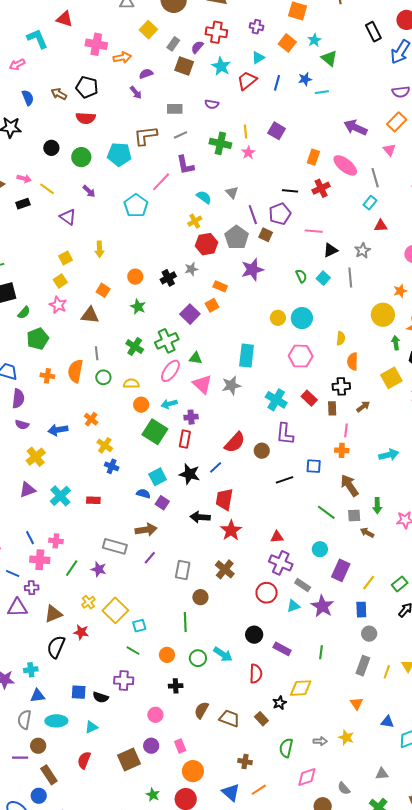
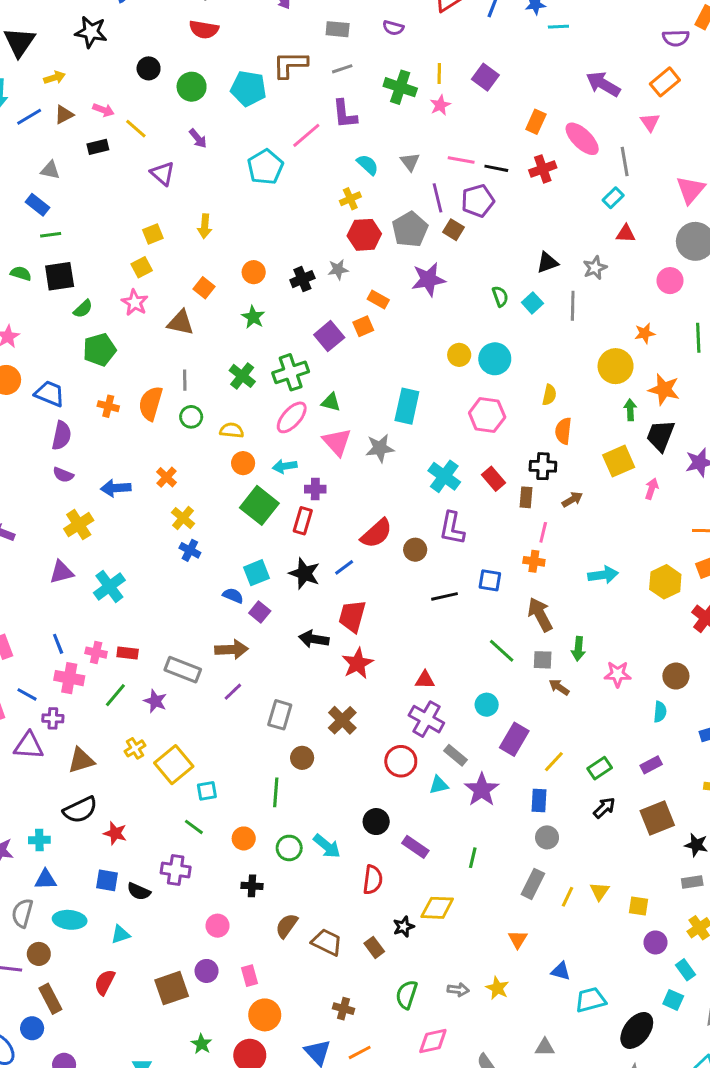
pink line: (314, 231) -> (461, 160), moved
red rectangle: (93, 500) -> (128, 653), moved
red star: (81, 632) -> (115, 833), moved
black semicircle: (56, 647) -> (80, 810), turned -145

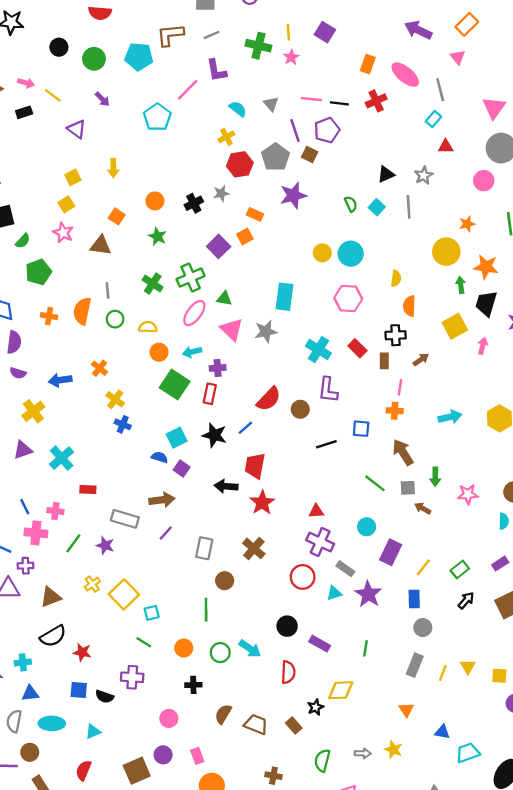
red rectangle: (128, 653) -> (88, 490), moved

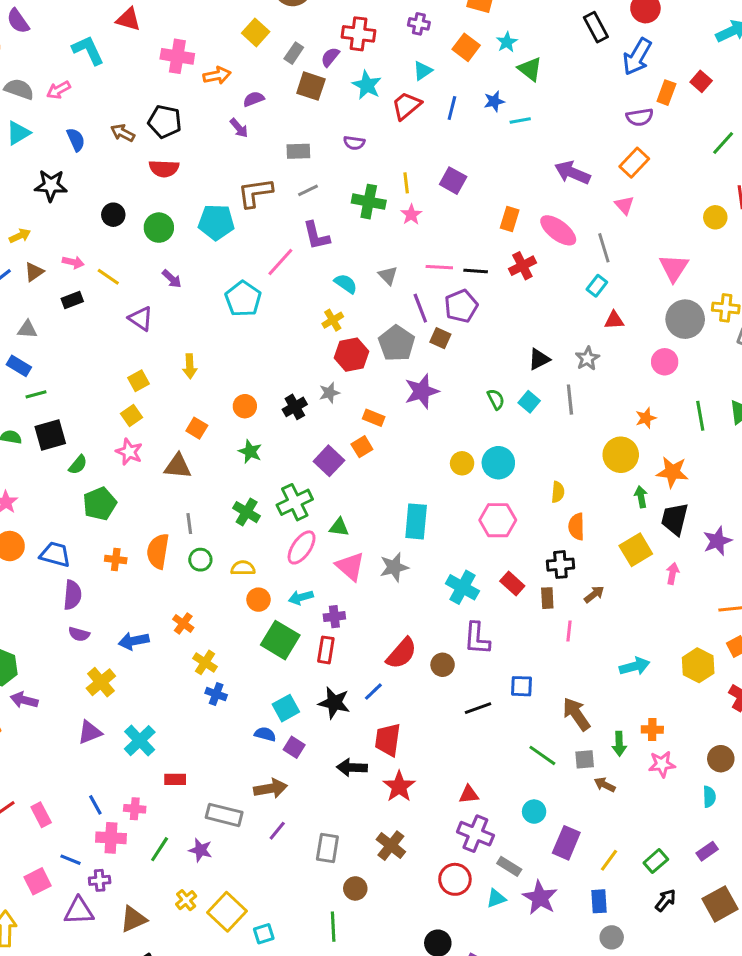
orange cross: (395, 411) -> (652, 730), moved

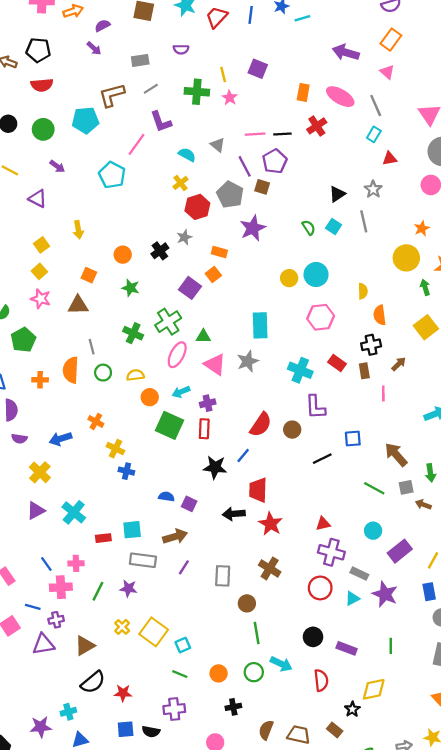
cyan square: (286, 708) -> (132, 530), moved, turned 30
purple rectangle: (566, 843) -> (400, 551), turned 35
green line: (333, 927) -> (257, 633), moved

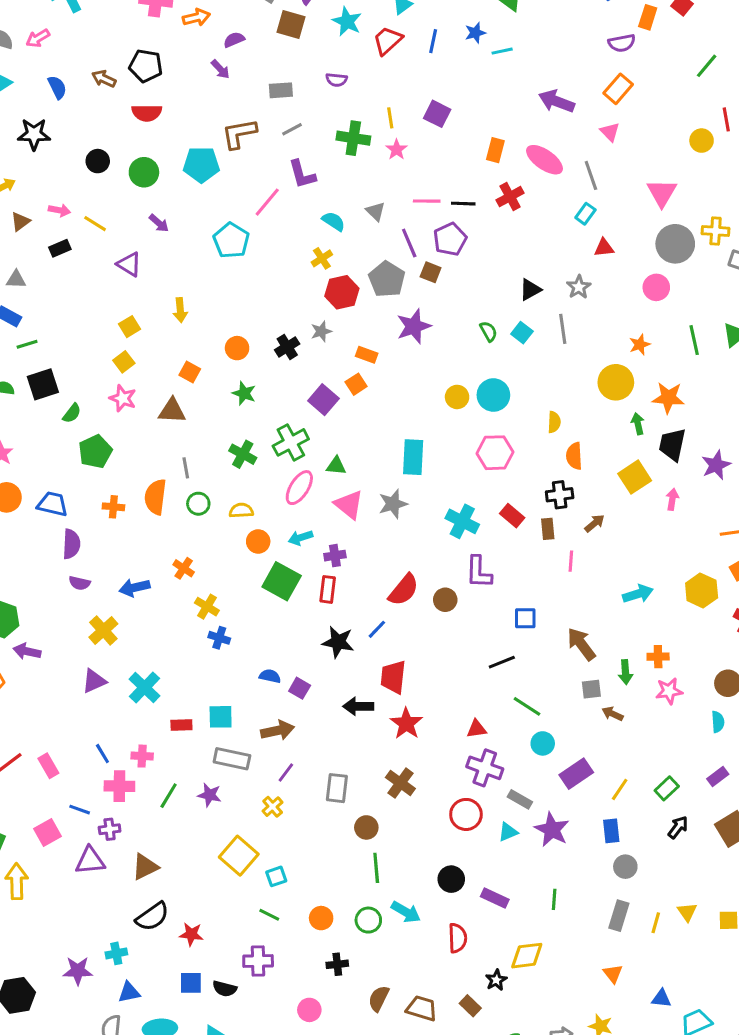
black line: (322, 459) -> (502, 662), moved
green line: (374, 488) -> (527, 706), moved
yellow cross: (122, 627) -> (273, 807), moved

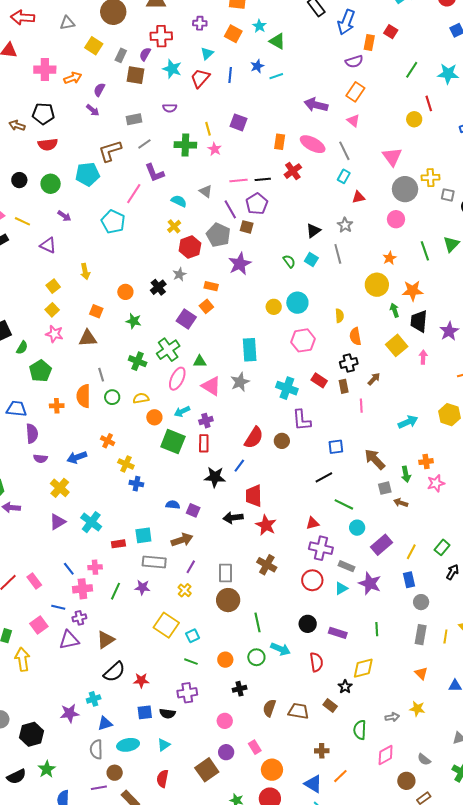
purple semicircle: (234, 40) -> (99, 90), turned -32
brown circle: (366, 827) -> (228, 600), moved, size x1.5

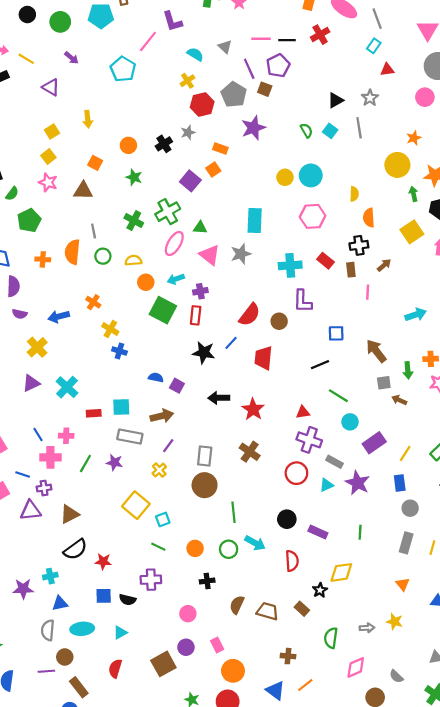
cyan cross: (287, 388) -> (290, 265), turned -30
red trapezoid: (254, 496) -> (263, 358), moved

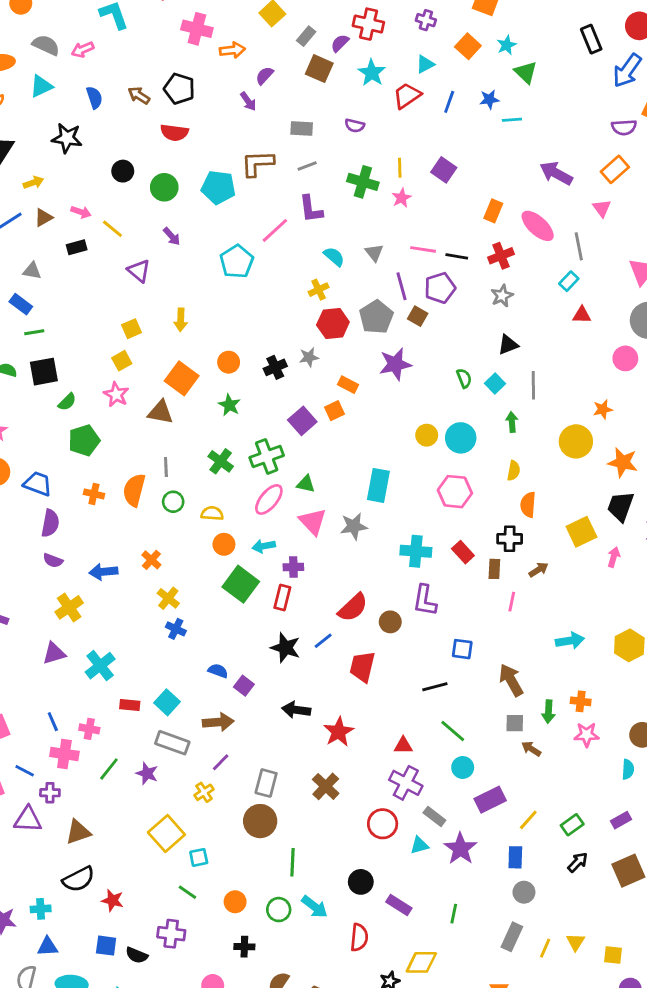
gray star: (370, 98) -> (502, 296), moved
orange square: (95, 163) -> (182, 378), size x1.6
green arrow: (413, 194) -> (512, 422), moved
cyan square: (121, 407) -> (167, 702), turned 36

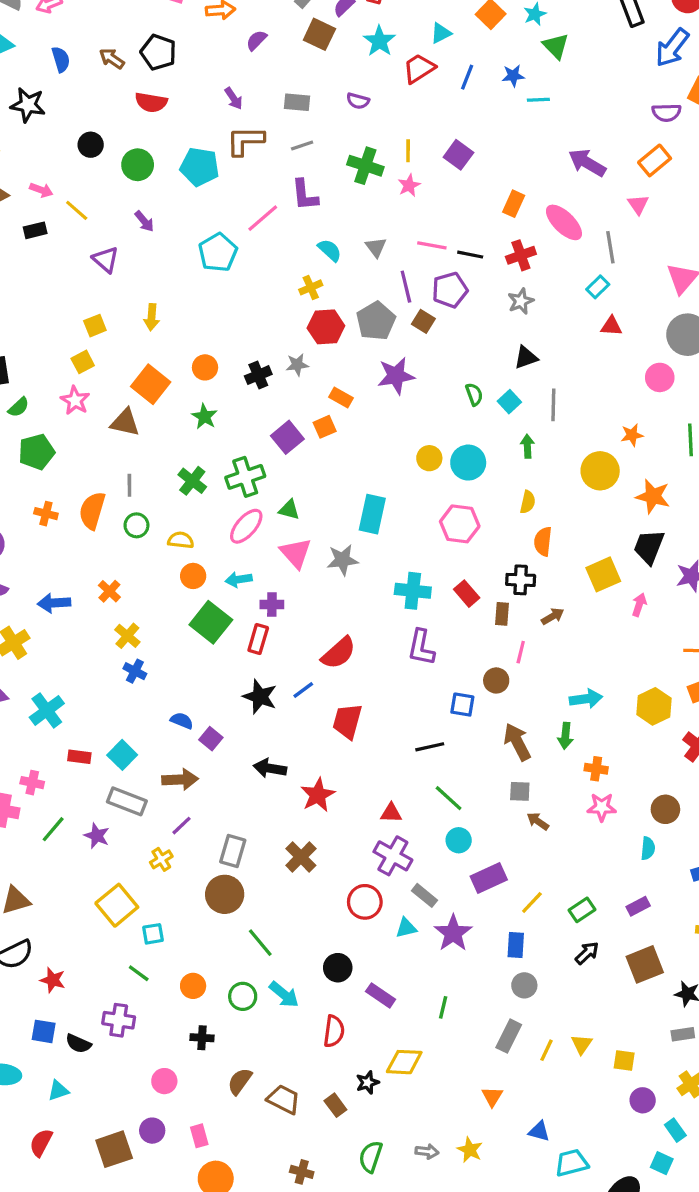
purple arrow: (248, 101) -> (234, 98), moved
brown circle: (390, 622) -> (496, 680), moved
green arrow: (548, 712) -> (565, 736), moved
green line: (292, 862) -> (260, 943), turned -44

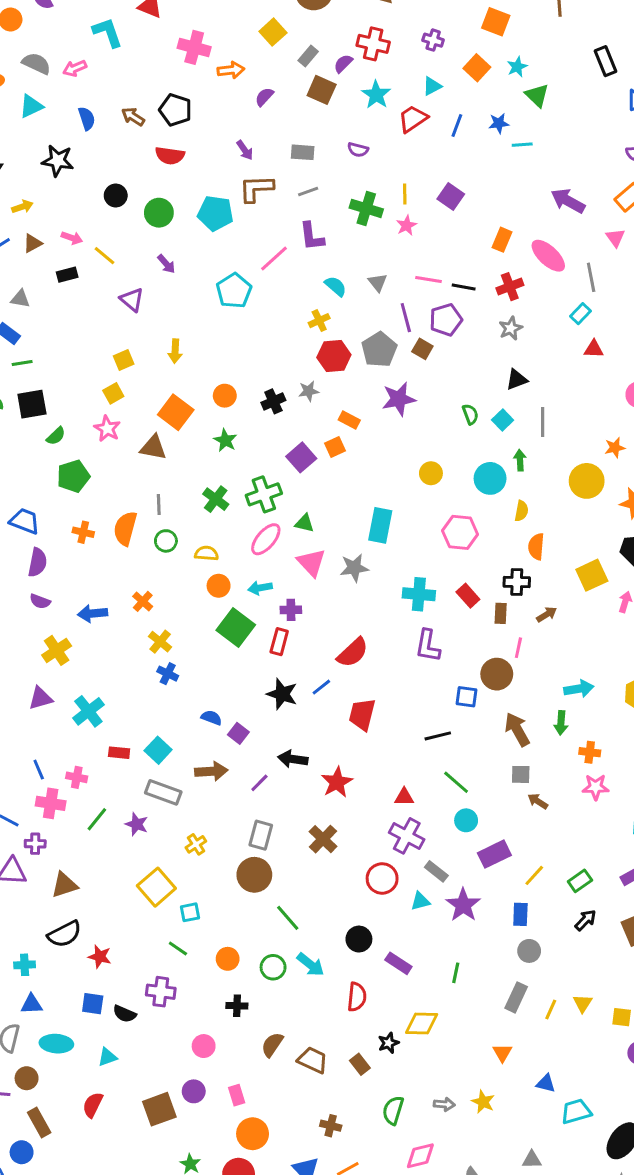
cyan circle: (468, 463) -> (490, 478), moved
brown circle: (496, 680) -> (497, 674), size x1.4
purple line: (182, 826) -> (259, 783), moved

